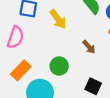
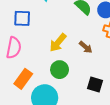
yellow arrow: (58, 19) -> (58, 43), moved, turned 84

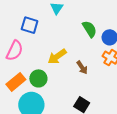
green circle: (60, 70) -> (38, 78), moved

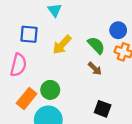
green semicircle: (89, 29) -> (96, 45), moved
yellow arrow: (57, 56) -> (62, 45), moved

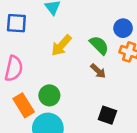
blue square: (29, 34) -> (16, 23), moved
orange rectangle: (27, 98) -> (24, 105), turned -70

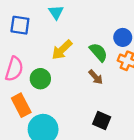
green circle: (49, 95) -> (40, 79), moved

